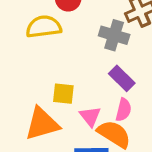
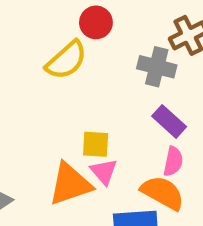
yellow semicircle: (44, 27) -> (66, 60), turned 148
pink triangle: (90, 116) -> (104, 172), moved

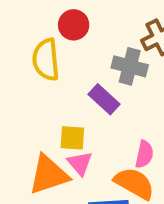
yellow semicircle: (66, 60) -> (46, 60), turned 126
purple rectangle: (169, 121) -> (104, 99), moved

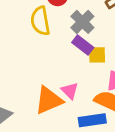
gray cross: (130, 66) -> (82, 22), moved, turned 35
yellow square: (72, 138) -> (97, 55), moved

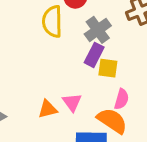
purple rectangle: (83, 45) -> (94, 55), turned 70
orange triangle: (49, 100) -> (48, 109), size x0.6

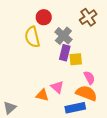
pink semicircle: (122, 99) -> (89, 78), turned -32
orange triangle: (48, 109) -> (42, 95), turned 40

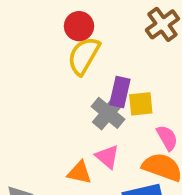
gray cross: (63, 36) -> (108, 113), moved
yellow semicircle: (32, 37) -> (84, 56), moved, turned 45

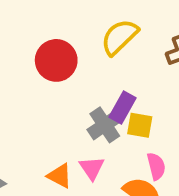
red circle: (79, 26) -> (56, 60), moved, size x1.4
yellow semicircle: (84, 56) -> (119, 37), moved

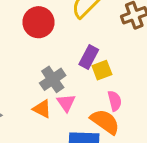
gray cross: (105, 125) -> (53, 79), moved
yellow square: (140, 125) -> (102, 70), turned -30

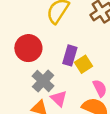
red circle: (39, 22) -> (28, 48), moved

